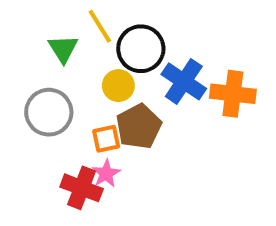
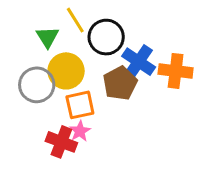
yellow circle: (118, 86) -> (66, 71), moved, size x1.5
brown pentagon: (139, 126) -> (120, 83), moved
orange square: (106, 139) -> (80, 105), size x1.4

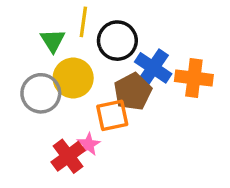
yellow line: (75, 20) -> (83, 22), turned 40
orange square: (80, 105) -> (112, 115), moved
red cross: (61, 142) -> (68, 156), turned 32

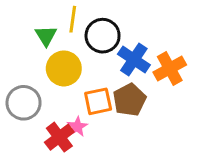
orange cross: (194, 78) -> (170, 68), turned -36
brown pentagon: (133, 92) -> (129, 100), moved
gray circle: (41, 93) -> (24, 103), moved

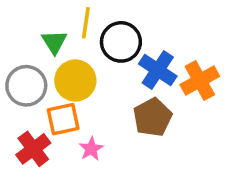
orange square: (98, 101) -> (63, 119), moved
gray circle: (24, 103) -> (26, 86), moved
red cross: (59, 137) -> (33, 149), moved

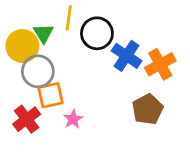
yellow circle: (75, 81) -> (22, 46), moved
gray circle: (26, 86) -> (38, 71), moved
brown pentagon: (152, 117) -> (148, 109), moved

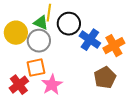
green triangle: (43, 33) -> (41, 23), moved, turned -35
gray circle: (38, 71) -> (39, 41), moved
pink star: (73, 119) -> (52, 85), size x1.5

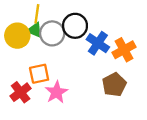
yellow line: (49, 13) -> (37, 14), moved
green triangle: (41, 23) -> (35, 30), moved
gray circle: (39, 41) -> (52, 33), moved

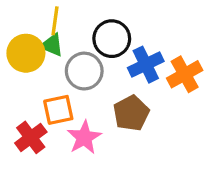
gray circle: (52, 33) -> (84, 71), moved
blue cross: (98, 43) -> (146, 65), turned 30
brown pentagon: (114, 85) -> (131, 113), moved

